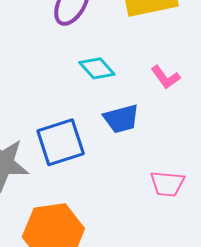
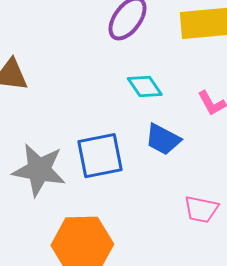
blue trapezoid: (121, 119) -> (163, 139), turned 36

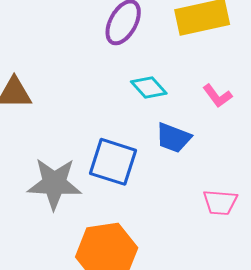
blue square: (100, 156) -> (113, 162), turned 36

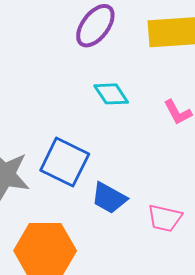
blue trapezoid: (173, 138) -> (109, 198), moved

